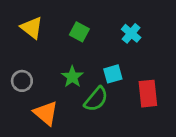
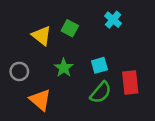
yellow triangle: (32, 28) -> (41, 36), moved
cyan cross: (131, 33) -> (113, 20), moved
green semicircle: (96, 99) -> (101, 92), moved

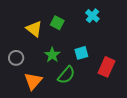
red rectangle: (130, 83) -> (107, 67), turned 30
green semicircle: (101, 92) -> (66, 75), moved
orange triangle: (40, 100) -> (33, 81), turned 30

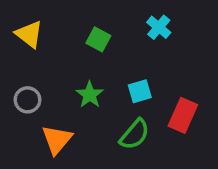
yellow triangle: (34, 29) -> (29, 34), moved
green semicircle: (66, 75) -> (135, 134), moved

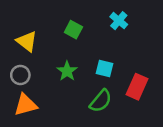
yellow triangle: (29, 34) -> (27, 41), moved
cyan square: (140, 91) -> (105, 69), turned 30
orange triangle: (57, 140) -> (26, 105), moved, turned 35

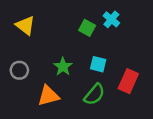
green square: (73, 30) -> (87, 28), moved
yellow triangle: (27, 41) -> (25, 25), moved
orange triangle: (26, 105) -> (48, 96), moved

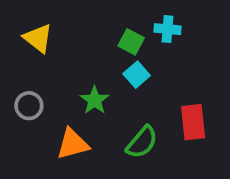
cyan cross: (111, 19) -> (168, 29), turned -35
cyan square: (98, 64) -> (137, 75), moved, turned 35
red rectangle: (128, 81) -> (193, 122), turned -30

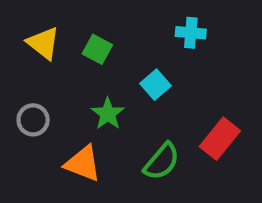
green square: (131, 42) -> (97, 49), moved
red rectangle: (193, 122) -> (220, 139), turned 45
orange triangle: (73, 144) -> (83, 164), turned 36

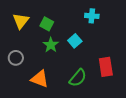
yellow triangle: (43, 43) -> (21, 21), turned 30
green star: (108, 114) -> (51, 45), moved
red rectangle: (220, 139) -> (106, 67), turned -48

